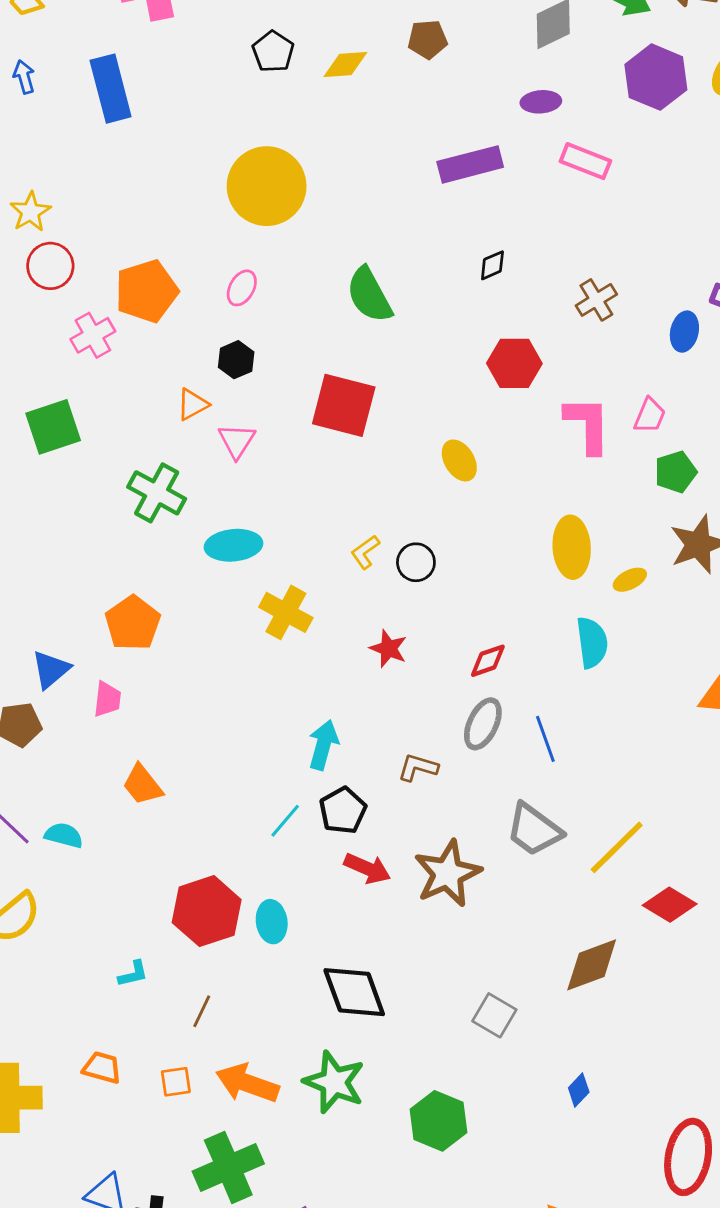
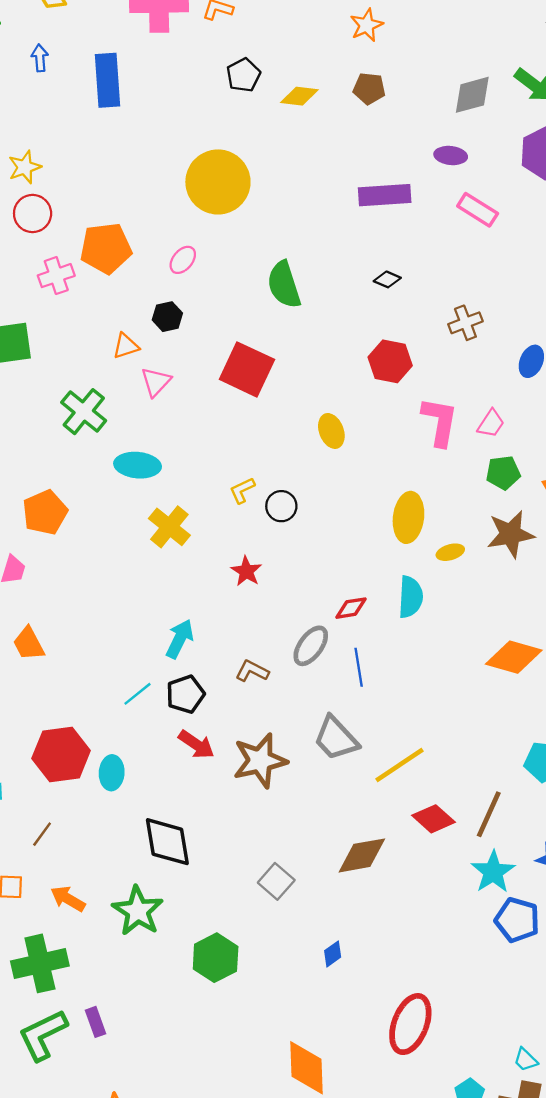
black diamond: (492, 265) -> (387, 279), turned 36
red diamond: (488, 661) -> (351, 608), moved
orange arrow: (247, 1083) -> (68, 899), size x0.7

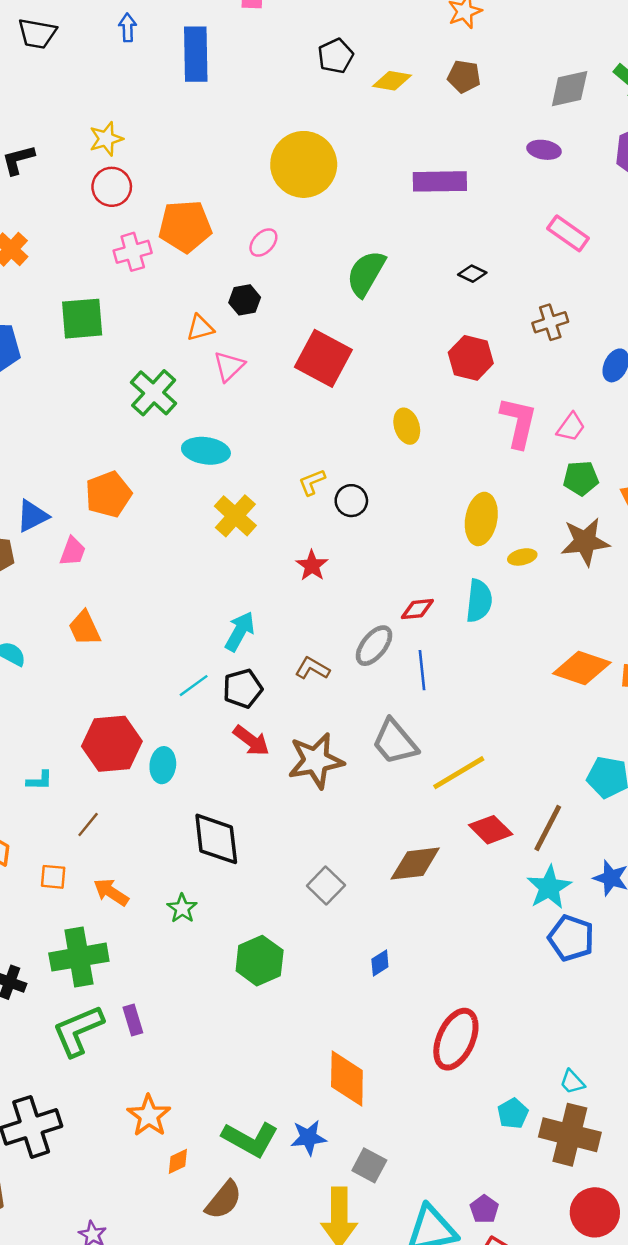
purple rectangle: (385, 195) -> (440, 181), moved
pink rectangle: (478, 210) -> (568, 233), moved
green semicircle: (284, 285) -> (366, 273), turned 45
green star: (138, 911) -> (182, 908), size x0.6

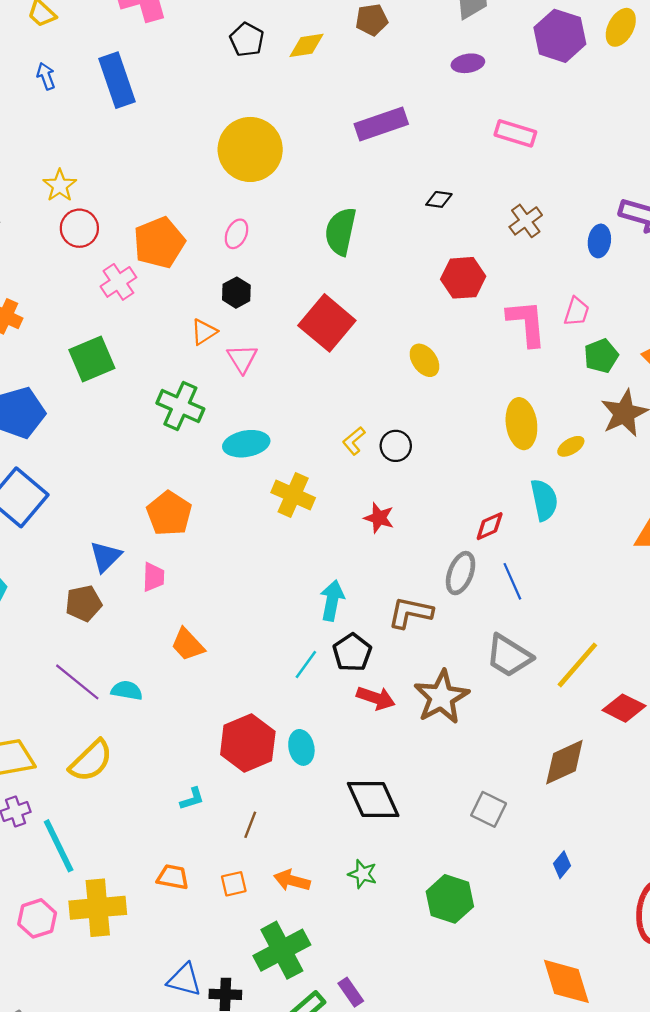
red square: (323, 358) -> (327, 323), turned 30
brown L-shape: (312, 668) -> (410, 613), size x1.4

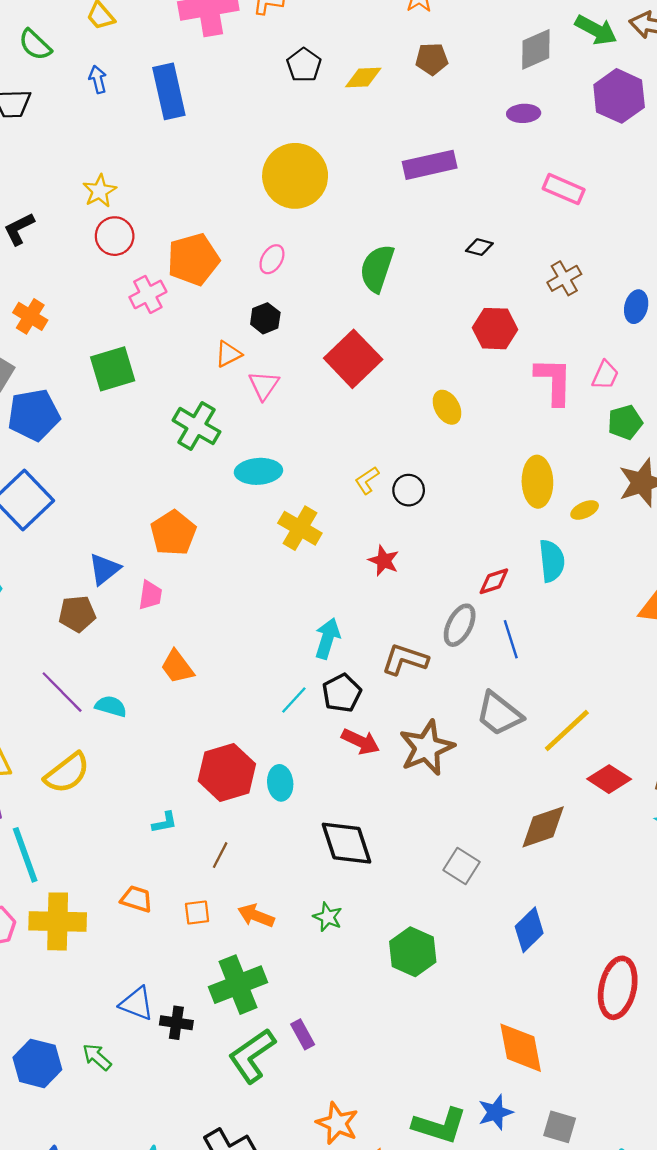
blue diamond: (562, 865) -> (529, 930), size x1.6

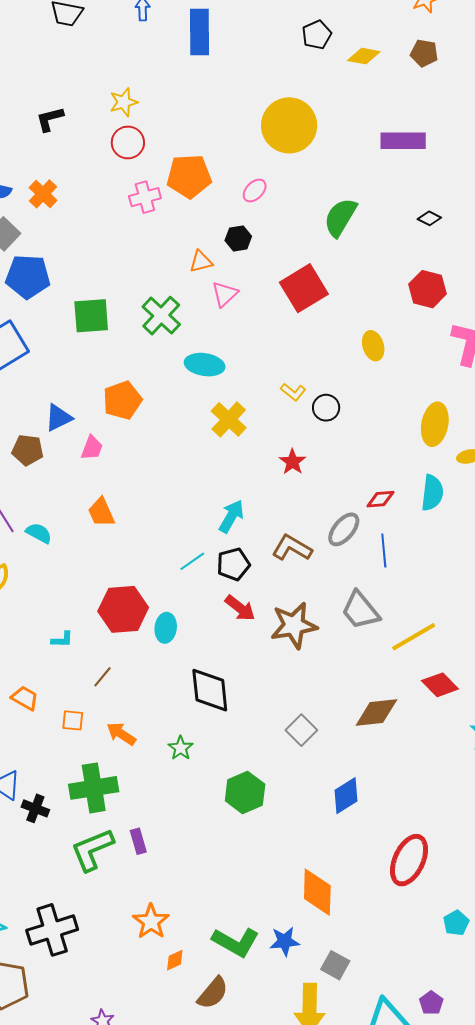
green square: (113, 369) -> (91, 316), moved
yellow L-shape: (367, 480) -> (293, 392), turned -120

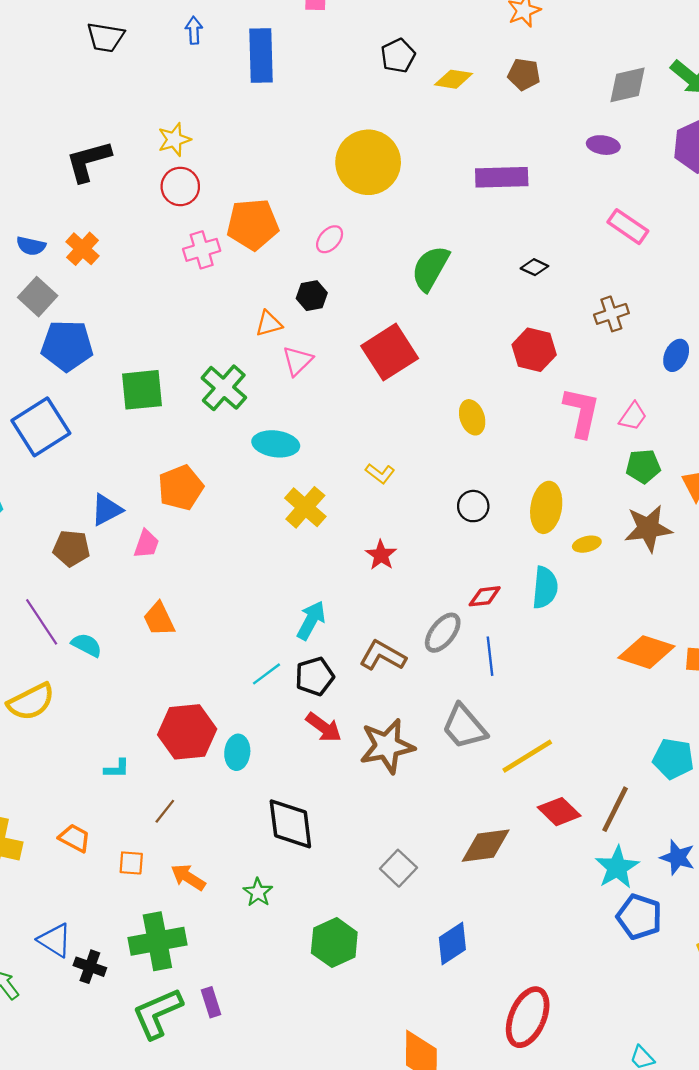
black L-shape: (50, 119) -> (88, 161), size x1.4
black circle: (326, 408) -> (473, 506), moved

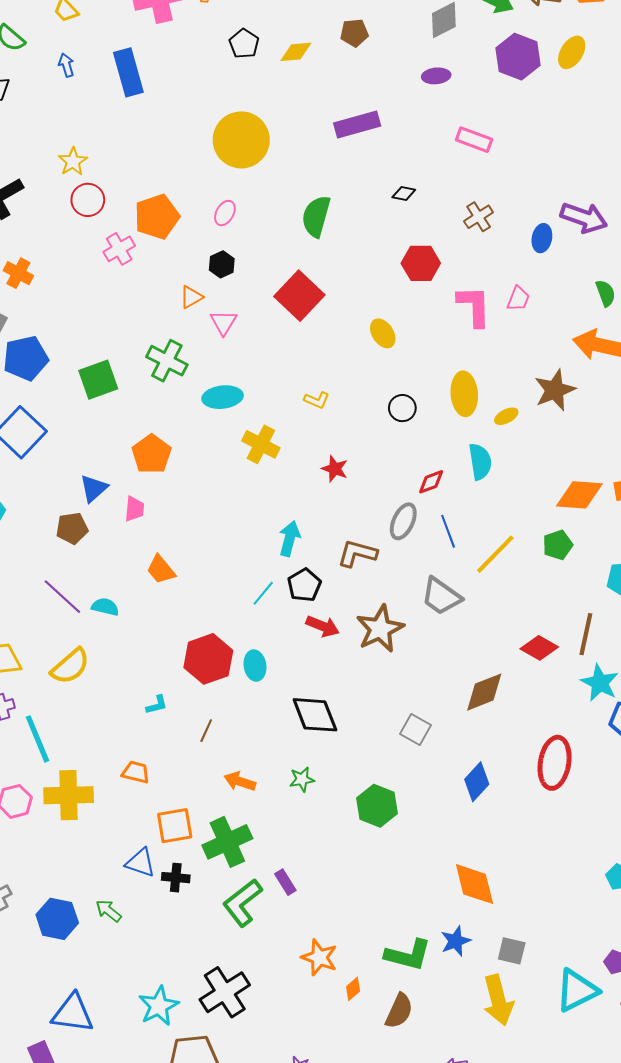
green pentagon: (643, 466) -> (558, 545), moved
yellow line: (527, 756) -> (495, 554), moved
orange square: (131, 863) -> (175, 826), moved, size x1.6
green star: (258, 892) -> (302, 779), turned -30
red ellipse: (528, 1017) -> (555, 763), moved

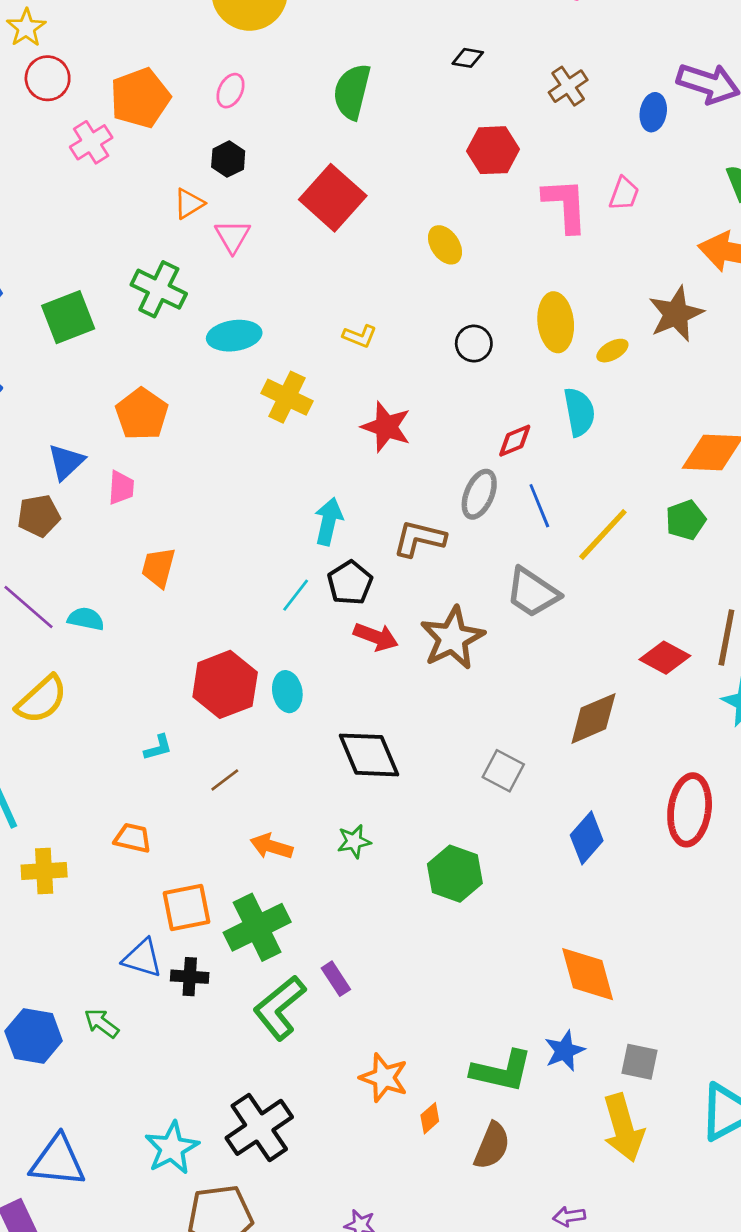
red star: (335, 469) -> (386, 427), size x1.4
orange trapezoid: (161, 570) -> (158, 567), turned 56
brown line: (206, 731) -> (225, 780), turned 30
yellow cross: (69, 795) -> (44, 871), size x0.7

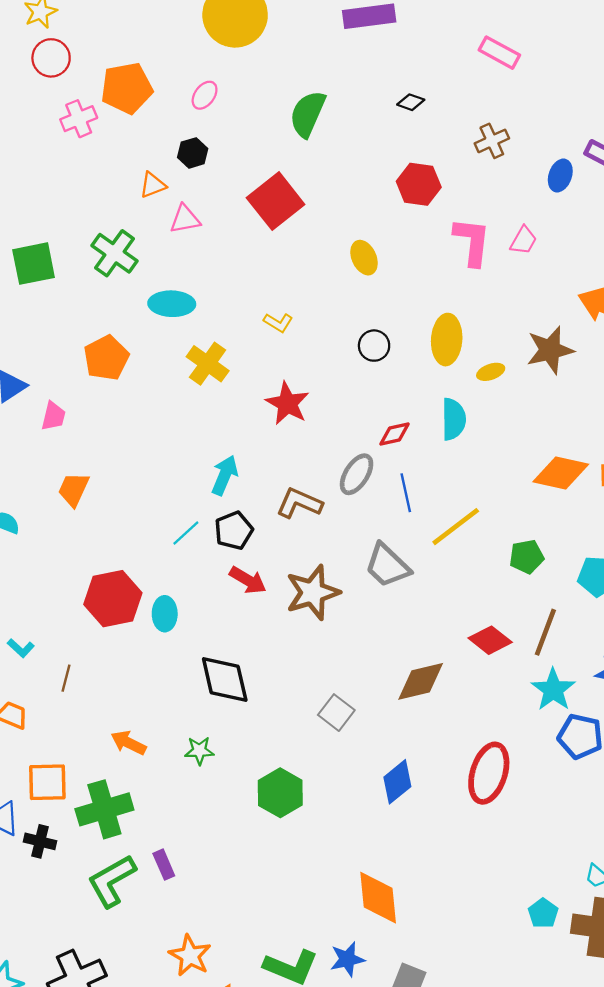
pink triangle: (233, 236) -> (185, 219), turned 40
orange pentagon: (142, 414) -> (106, 358), moved
green pentagon: (686, 520) -> (527, 557), moved
cyan L-shape: (158, 748) -> (21, 648), moved, turned 48
brown line: (225, 780) -> (66, 678), moved, turned -48

